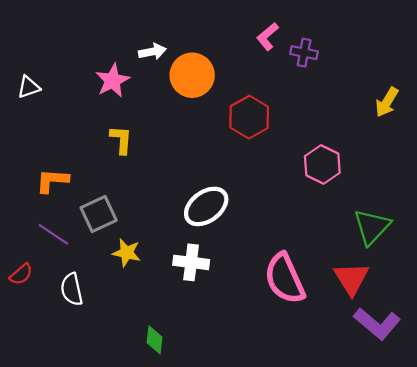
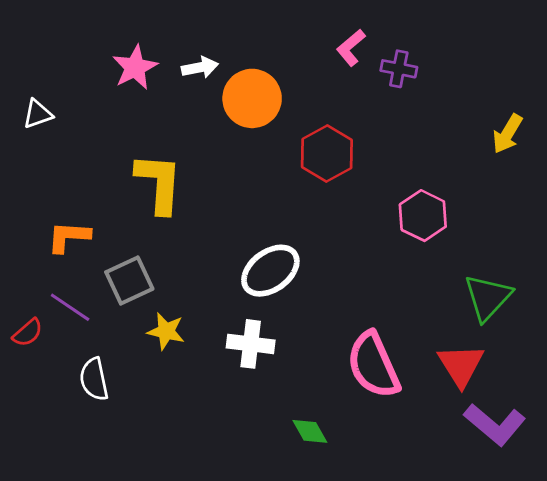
pink star: (113, 81) -> (135, 67), moved
yellow L-shape: (121, 140) -> (159, 183), size x1.6
red semicircle: (21, 274) -> (28, 333), moved
green diamond: (155, 340) -> (310, 431), moved, turned -36

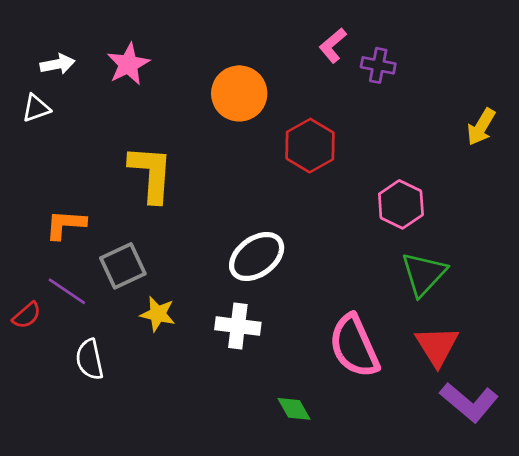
white arrow: (200, 67) -> (57, 64), moved
green triangle: (488, 297) -> (424, 274), moved

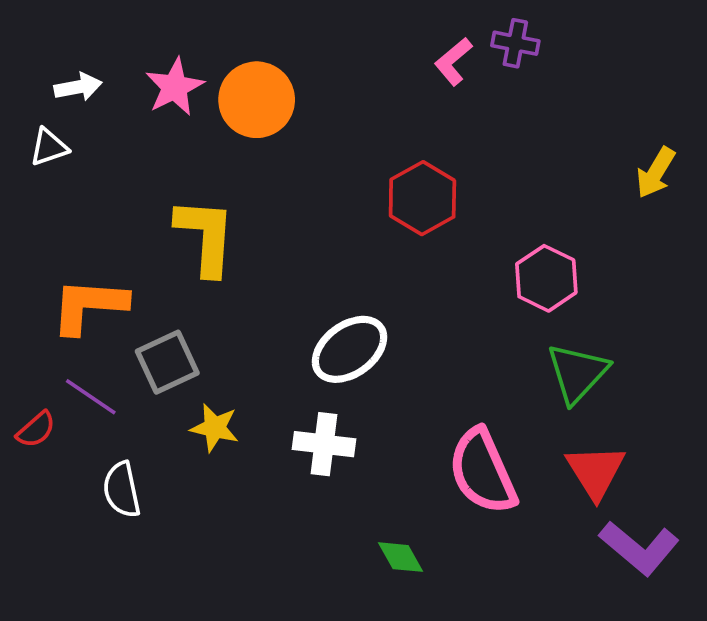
purple cross: (378, 65) -> (515, 43), moved
orange circle: (239, 93) -> (257, 100), moved
orange L-shape: (65, 224) -> (89, 306), size x1.4

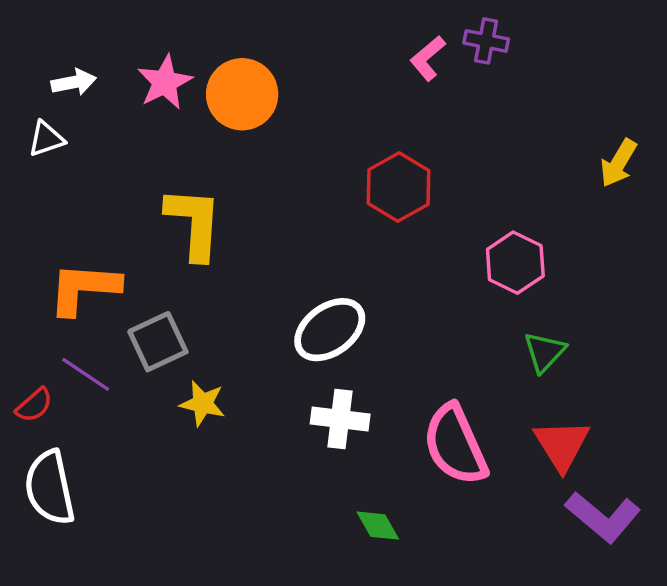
green triangle: (577, 373) -> (545, 352), size x0.7
white cross: (324, 444) -> (340, 419), moved
white semicircle: (122, 490) -> (50, 488), moved, size x1.4

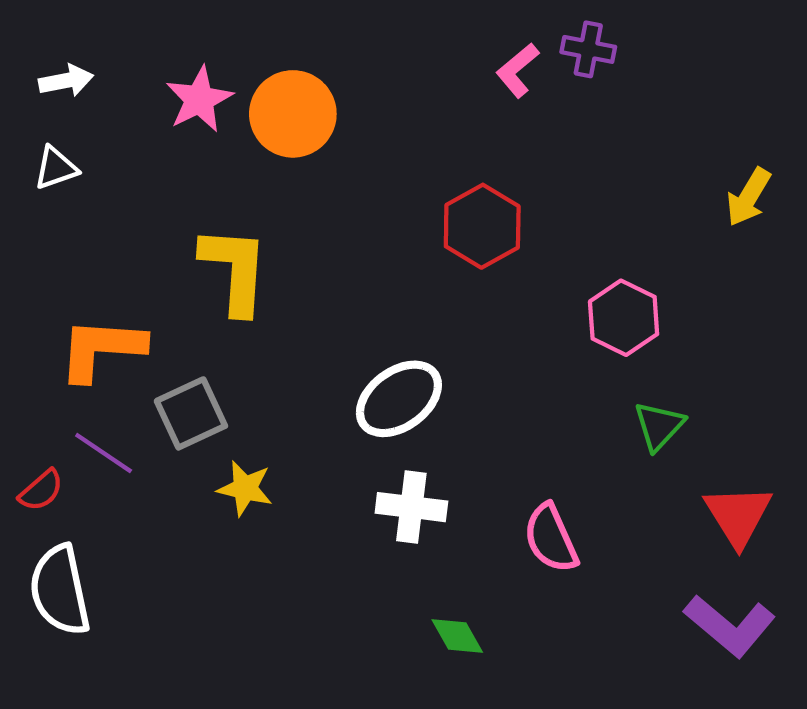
white arrow: (74, 82) -> (66, 81), moved
pink semicircle: (455, 445) -> (551, 538), size x0.7
red triangle: (562, 445) -> (738, 515), moved

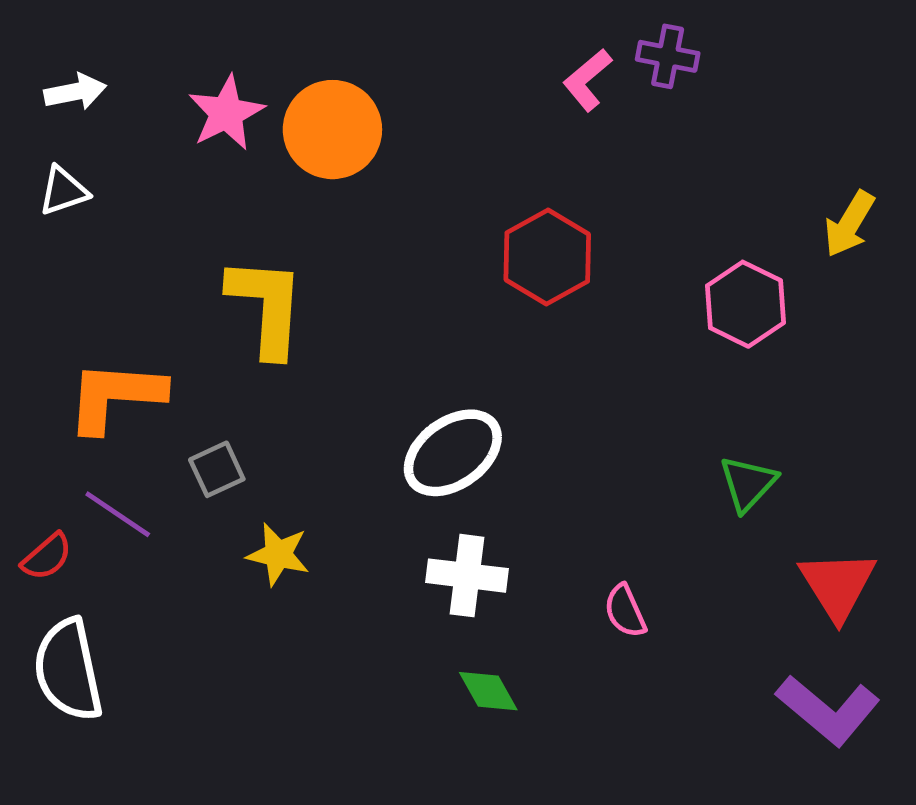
pink hexagon: (624, 318) -> (745, 304), moved
gray square: (191, 413) -> (217, 469), size x0.7
pink semicircle: (551, 538) -> (625, 611), size x0.7
green diamond: (457, 636) -> (488, 691), moved

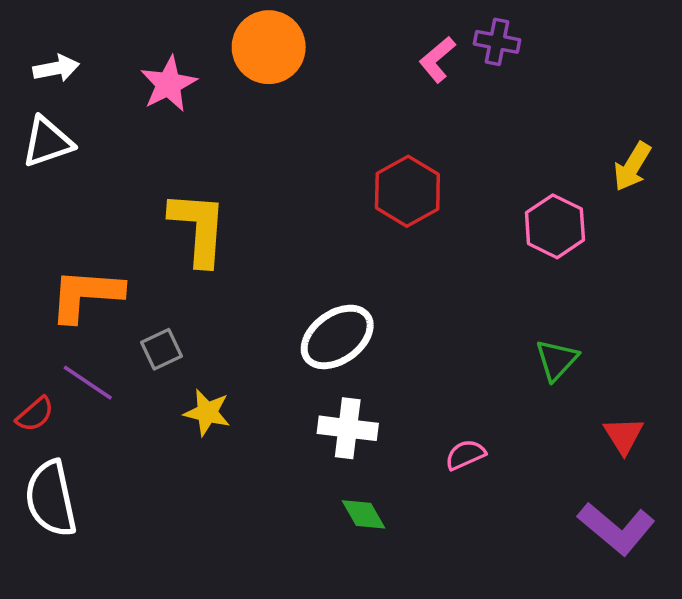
orange circle: (332, 130) -> (269, 47), moved
white triangle: (63, 191) -> (47, 142), size x1.4
red triangle: (838, 585) -> (623, 435), size x0.7
pink semicircle: (625, 611) -> (465, 455), turned 90

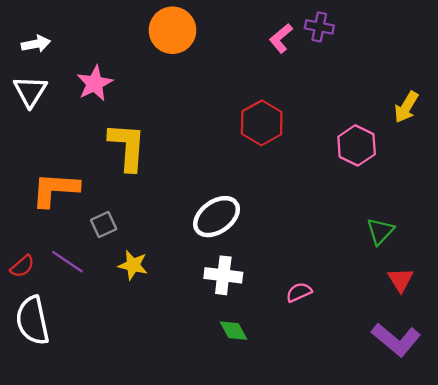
pink star: (169, 84) -> (95, 83), moved
white triangle: (47, 142) -> (30, 91), turned -39
green triangle: (557, 360) -> (380, 231), moved
purple line: (88, 383) -> (67, 262), moved

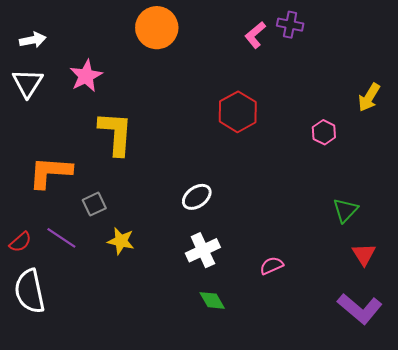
pink hexagon: (357, 145) -> (324, 132), size x0.7
white ellipse: (217, 217) -> (197, 197), size x0.7
white cross: (223, 275) -> (203, 250), turned -32

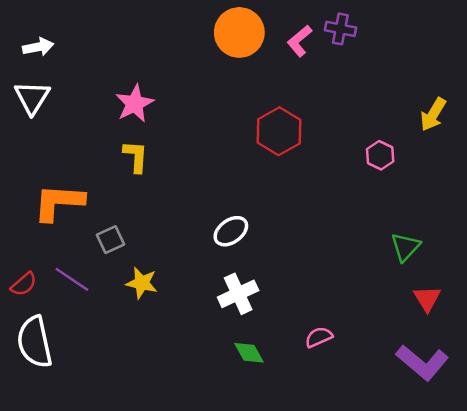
orange circle: (157, 28) -> (239, 32), moved
pink star: (86, 76) -> (135, 104), moved
yellow L-shape: (116, 133) -> (136, 157), size x0.6
pink semicircle: (272, 266) -> (319, 337), moved

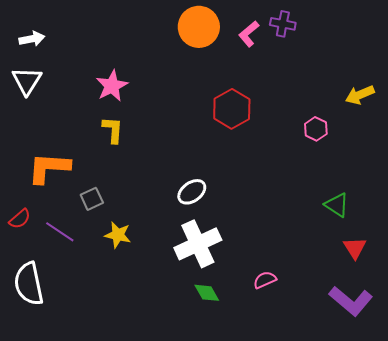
yellow arrow: (433, 114) -> (360, 95), turned 36
green triangle: (405, 247) -> (337, 205), turned -40
red semicircle: (24, 284) -> (20, 219), moved
white cross: (238, 294) -> (198, 244), size x1.4

